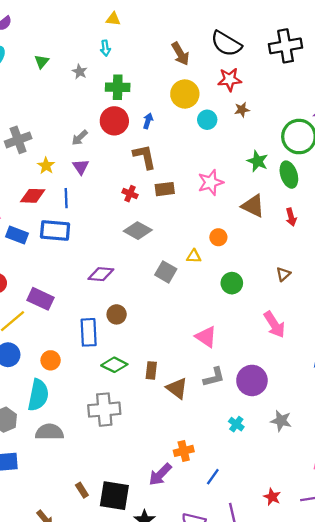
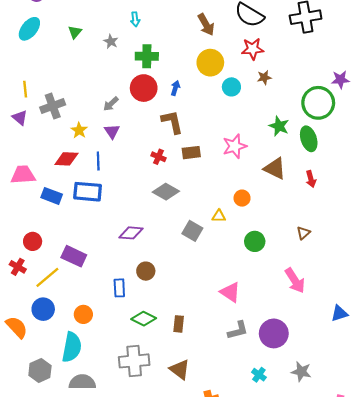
blue rectangle: (89, 332) -> (119, 288), size x0.7
brown triangle: (177, 388) -> (180, 369), moved

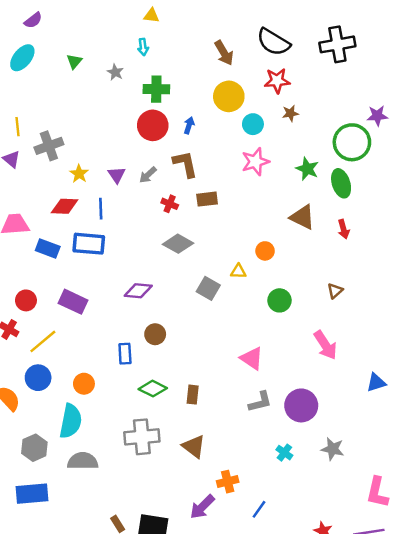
gray arrow: (111, 104) -> (148, 175), moved
pink star: (235, 146) -> (255, 162), moved
purple rectangle: (74, 256) -> (73, 302), moved

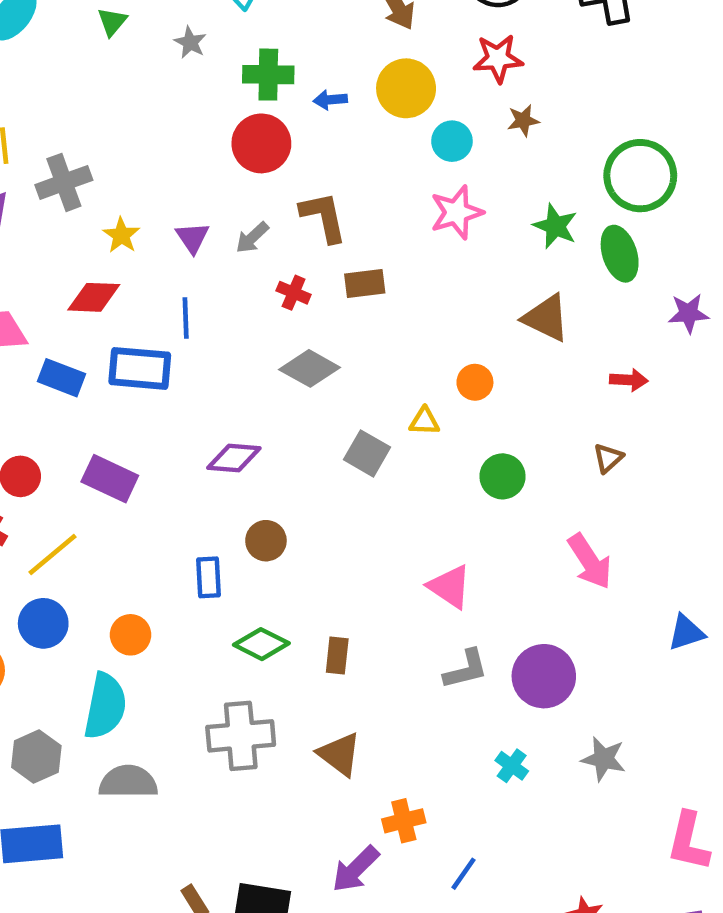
purple star: (377, 116) -> (688, 313), moved
blue arrow: (189, 125) -> (330, 100), moved, turned -112
blue line: (101, 209) -> (186, 318), moved
red arrow: (343, 229) -> (629, 380), moved, turned -72

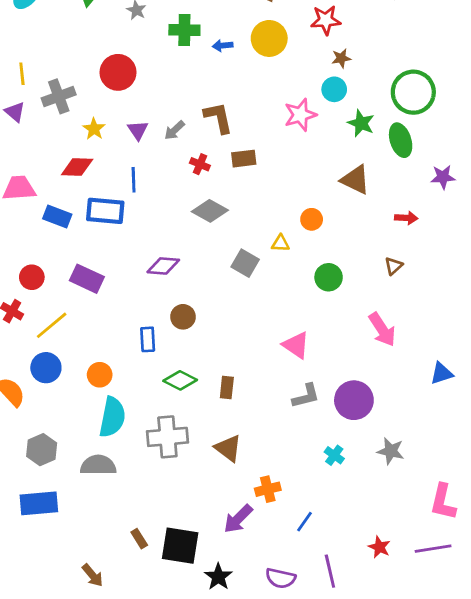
cyan circle: (452, 141) -> (334, 89), moved
red circle: (261, 143) -> (118, 72), moved
cyan semicircle: (105, 706) -> (112, 417), moved

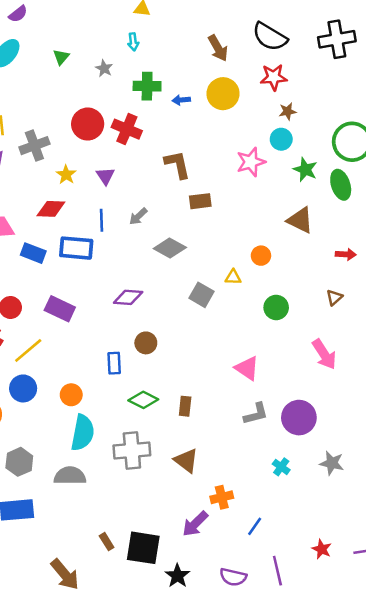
gray arrow: (175, 130) -> (138, 216), moved
red cross: (200, 164) -> (127, 129), moved, size x1.6
brown arrow: (93, 575) -> (65, 574), size x1.5

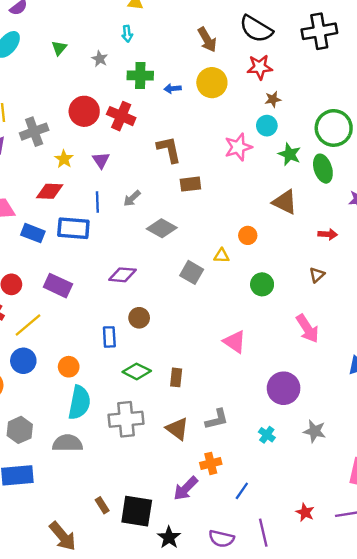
gray L-shape: (256, 414) -> (217, 419), moved

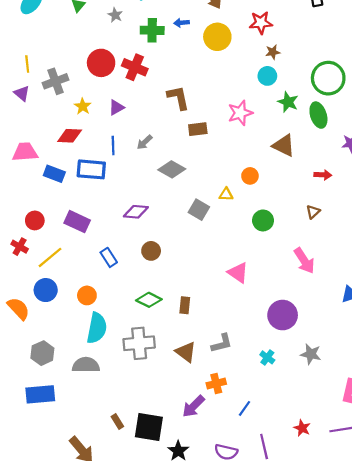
blue arrow: (173, 89) -> (181, 23), moved
pink star: (238, 147) -> (240, 113), moved
purple triangle: (101, 160) -> (116, 107), turned 35
blue rectangle: (109, 337) -> (109, 257), moved, turned -30

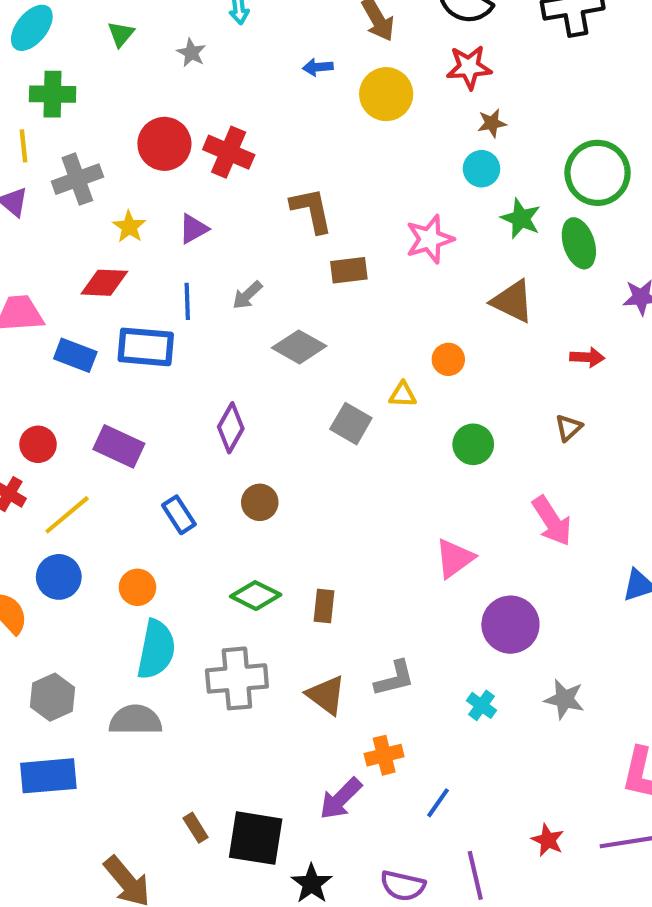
green cross: (152, 30) -> (53, 94), moved
purple diamond: (136, 212) -> (231, 428), turned -65
pink triangle: (238, 273) -> (455, 558), moved, turned 50

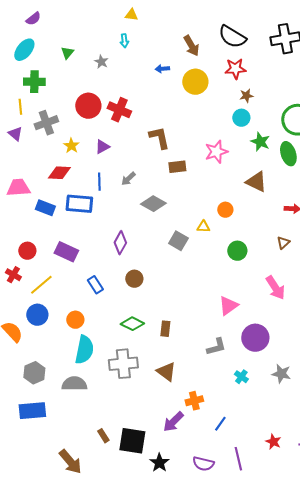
gray L-shape: (394, 678) -> (216, 347), moved

